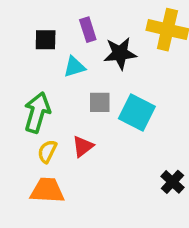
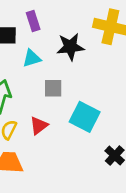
purple rectangle: (88, 30) -> (33, 21), moved
cyan square: (137, 113) -> (85, 117), moved

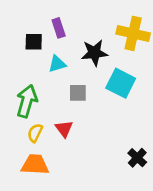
cyan square: (85, 117) -> (121, 83), moved
red triangle: (39, 125) -> (64, 129), turned -30

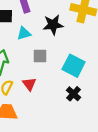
cyan square: (121, 83) -> (74, 66), moved
black cross: (137, 158) -> (74, 94), moved

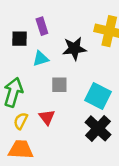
black cross: (74, 94) -> (98, 128), size x1.5

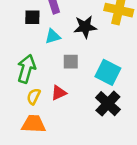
red triangle: (47, 117) -> (59, 93), turned 42

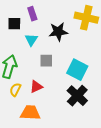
cyan triangle: (53, 36) -> (31, 40), turned -40
orange trapezoid: (34, 124) -> (30, 113), moved

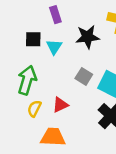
black square: (14, 24) -> (33, 39), moved
gray square: (46, 61) -> (84, 76), moved, turned 32

